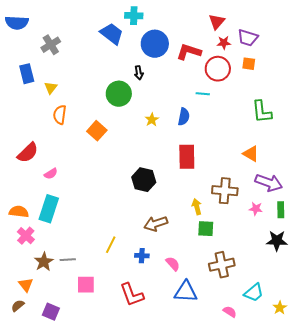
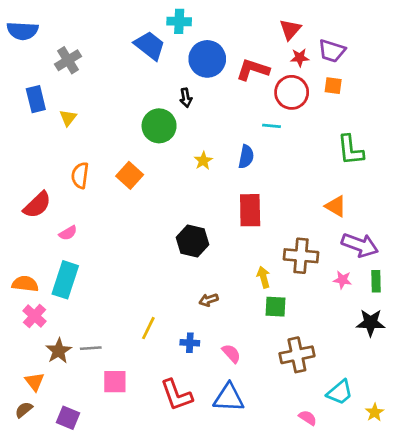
orange semicircle: (60, 115) -> (80, 175), moved
brown arrow: (156, 224) -> (209, 300), size x0.6
blue triangle: (186, 292) -> (229, 398), moved

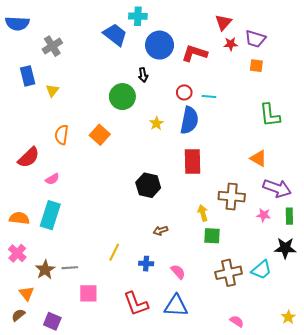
red circle: (292, 92) -> (184, 92), moved, size x0.6
blue semicircle: (246, 157) -> (189, 120), size x1.5
pink cross: (35, 316) -> (17, 253), moved
cyan trapezoid: (340, 392) -> (262, 270), moved

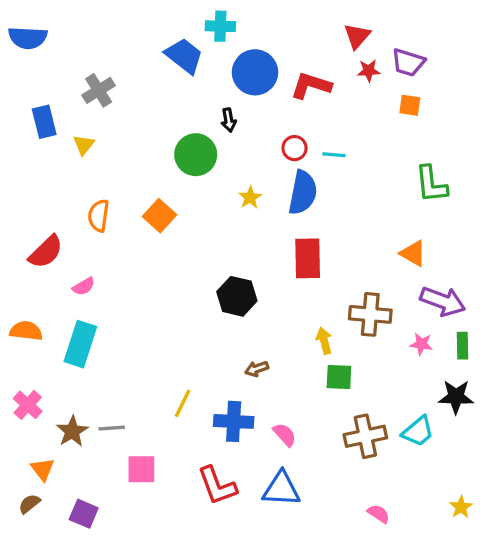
gray cross: (52, 46) -> (99, 90), moved
orange semicircle: (19, 218) -> (26, 331), moved
blue cross: (146, 264) -> (234, 421), size x1.6

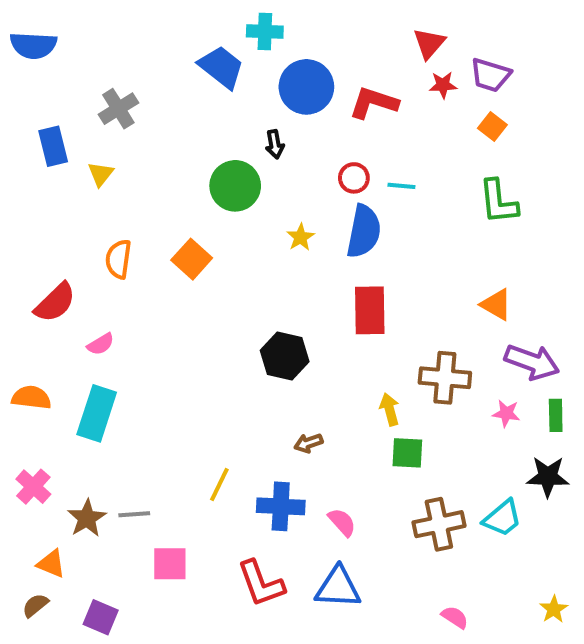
orange square: (410, 105) -> (492, 126), turned 30
green L-shape: (431, 184) -> (498, 202), moved
orange triangle: (43, 469) -> (51, 564), turned -30

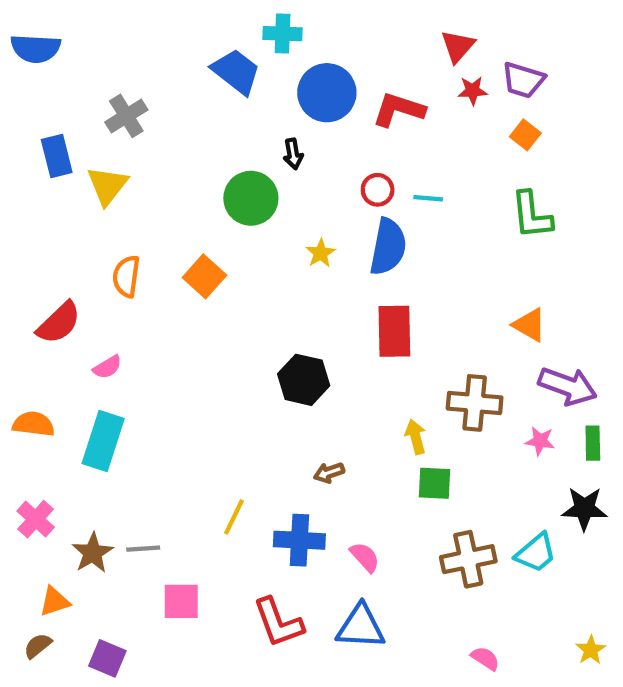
yellow triangle: (101, 174) -> (107, 186), size x1.5
orange triangle: (51, 564) -> (55, 601), turned -40

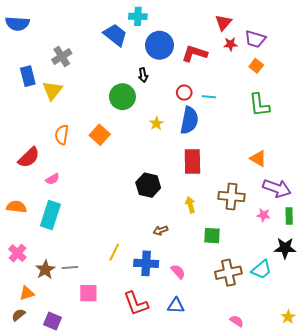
yellow arrow: (416, 437) -> (190, 205), moved
blue triangle: (361, 627) -> (176, 306), size x0.7

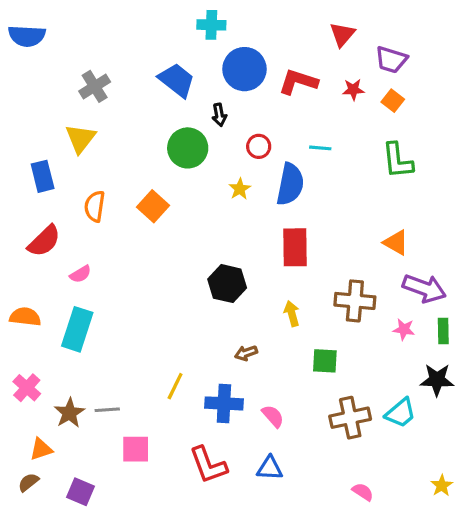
blue trapezoid: (115, 35) -> (177, 80), moved
red star: (230, 44) -> (353, 90), moved
blue rectangle: (28, 76) -> (43, 176), moved
red circle: (184, 93) -> (259, 146), moved

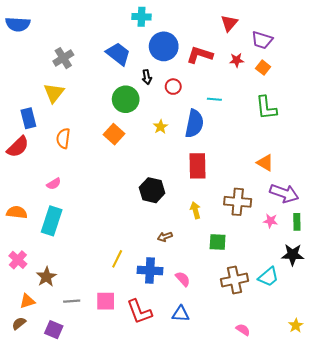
red circle: (259, 146) -> (173, 87), moved
orange square: (153, 206) -> (114, 134), moved
red semicircle: (44, 241) -> (18, 147), moved
gray line: (107, 410) -> (72, 301), moved
pink square: (136, 449) -> (106, 301), moved

